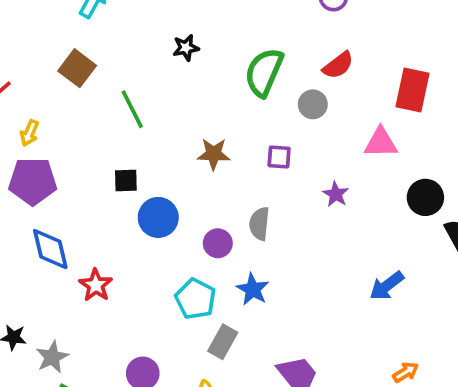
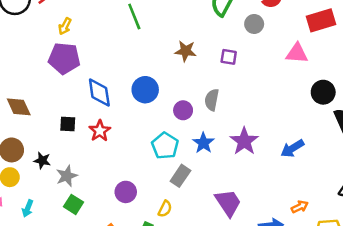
red rectangle: (413, 90) -> (321, 20), turned 56
black square: (126, 181) -> (68, 124), moved
purple star: (336, 194) -> (244, 141), moved, size x1.6
blue diamond: (50, 249) -> (99, 92), moved

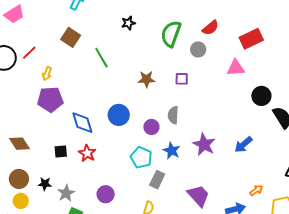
purple circle: (126, 192) -> (106, 194), moved

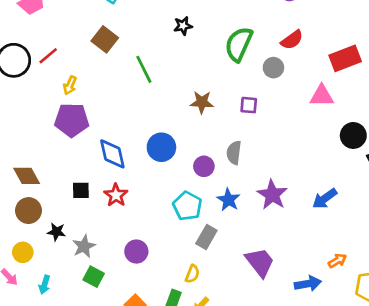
brown circle: (19, 179) -> (29, 211), moved

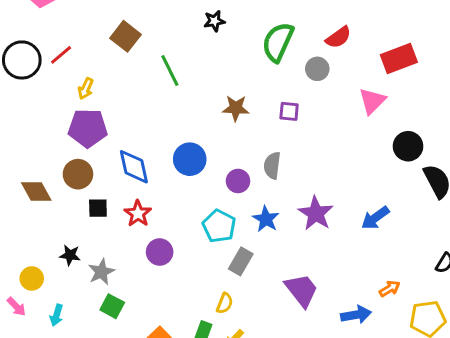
pink triangle: (322, 96) -> (372, 101), turned -45
brown circle: (29, 211) -> (78, 174), moved
purple circle: (136, 252) -> (160, 252), moved

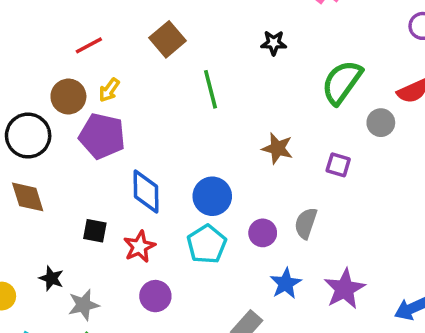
black circle: (22, 60) -> (28, 136), moved
brown circle: (78, 174) -> (68, 97), moved
cyan pentagon: (219, 226) -> (207, 244), moved

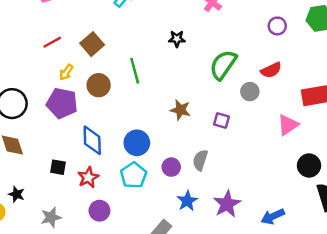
brown square: (168, 39) -> (92, 44), moved
brown circle: (68, 97) -> (99, 85), moved
black star: (51, 278) -> (16, 194), moved

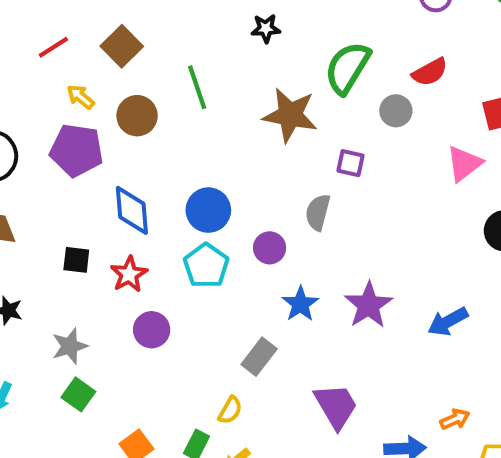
yellow arrow: (66, 72) -> (81, 97), turned 98
brown star: (180, 110) -> (290, 115), moved, size x1.5
gray semicircle: (200, 160) -> (318, 212), moved

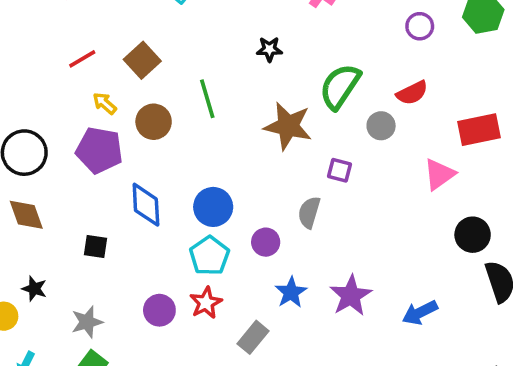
red star: (129, 274) -> (206, 303), moved

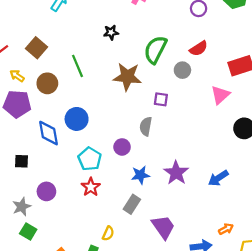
blue circle: (213, 207) -> (77, 119), moved
blue star: (291, 292) -> (140, 175), turned 30
purple circle: (159, 310) -> (46, 191), moved
gray rectangle: (253, 337) -> (132, 204), moved

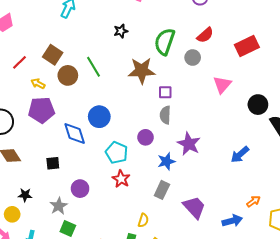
brown circle: (47, 83) -> (68, 75), moved
pink triangle: (220, 95) -> (222, 85), moved
purple square: (161, 99) -> (165, 92), moved
purple star: (176, 173) -> (189, 144), moved

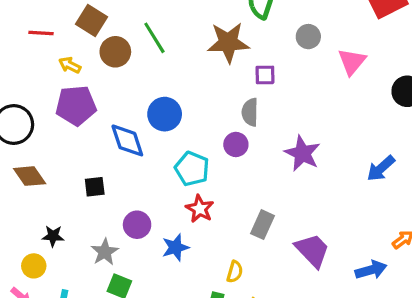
gray circle: (193, 58) -> (308, 37), moved
red line: (20, 62) -> (41, 33), turned 49
gray semicircle: (165, 115) -> (250, 112), moved
blue star: (166, 161) -> (175, 247), moved

